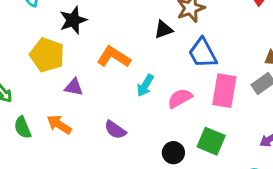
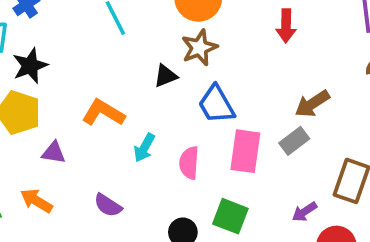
black star: (73, 20) -> (30, 66), moved
pink semicircle: (180, 98) -> (189, 163), turned -55

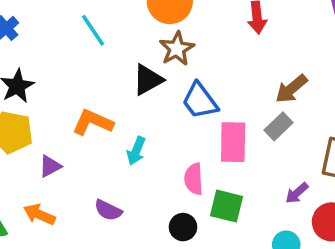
black triangle: (165, 76) -> (148, 80), size x1.4
purple triangle: (54, 153) -> (50, 166), turned -30
pink semicircle: (189, 163) -> (194, 179), moved

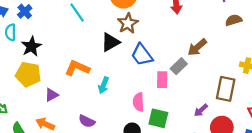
gray rectangle: (279, 126) -> (179, 66), moved
pink rectangle: (233, 142) -> (162, 80), size x0.7

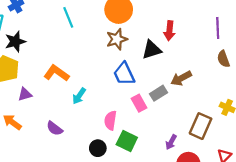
brown semicircle: (234, 20) -> (223, 59), turned -105
black triangle: (110, 42) -> (152, 50), moved
pink rectangle: (162, 80) -> (139, 103), turned -42
purple arrow: (201, 110) -> (171, 142), turned -32

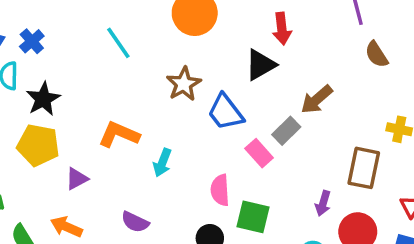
brown star: (117, 39) -> (184, 84), moved

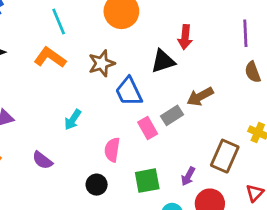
orange L-shape: (119, 135) -> (50, 58), moved
green square: (253, 217) -> (147, 181), moved, turned -36

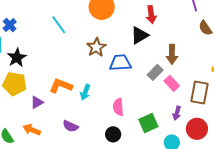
orange L-shape: (50, 58) -> (61, 86), moved
blue trapezoid: (129, 92) -> (120, 63), turned 125
brown arrow: (200, 97) -> (172, 54), turned -48
pink rectangle: (148, 128) -> (172, 83), moved

